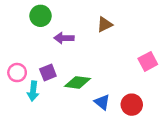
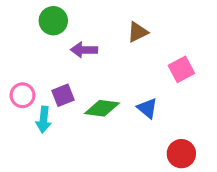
pink square: (148, 61) -> (181, 69), moved
blue triangle: (102, 102) -> (147, 108), moved
red circle: (132, 105) -> (181, 154), moved

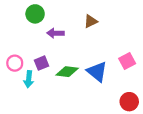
pink square: (181, 69) -> (127, 61), moved
blue triangle: (147, 108) -> (97, 72), size x1.5
red circle: (181, 154) -> (129, 102), moved

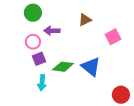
pink square: (127, 61) -> (113, 37), moved
pink circle: (15, 63) -> (33, 42), moved
cyan arrow: (29, 79) -> (42, 83), moved

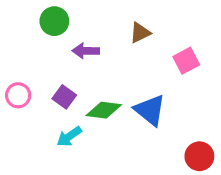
pink circle: (33, 42) -> (18, 95), moved
purple square: (39, 59) -> (64, 97), turned -32
cyan arrow: (42, 83) -> (69, 136), turned 49

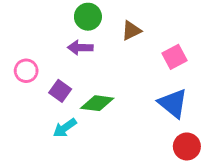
green circle: (54, 21) -> (88, 17), moved
pink circle: (18, 95) -> (26, 71), moved
blue triangle: (150, 110) -> (173, 103), moved

